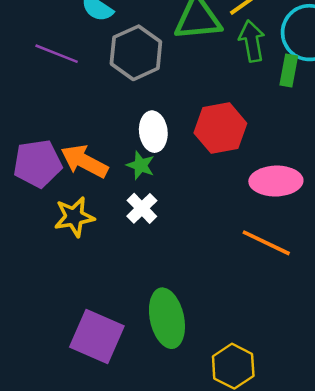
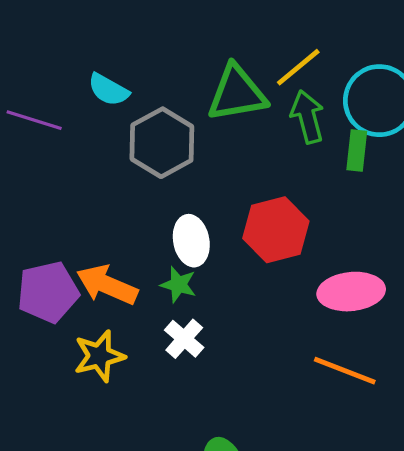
purple line: (57, 54) -> (34, 120), moved

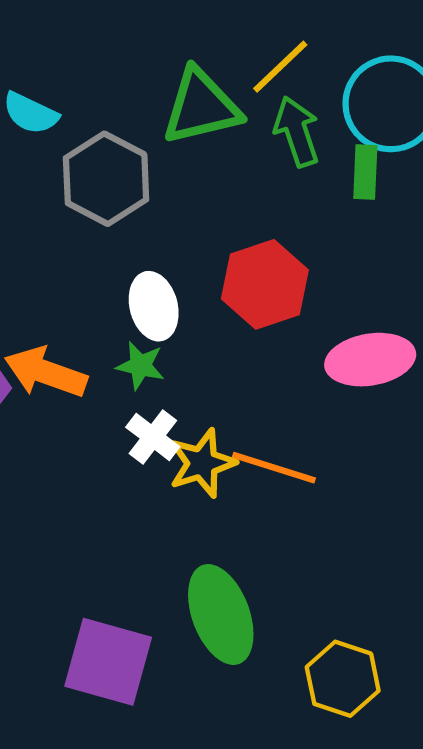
yellow star: (99, 356) -> (202, 463), moved
orange line: (345, 371) -> (274, 468), moved

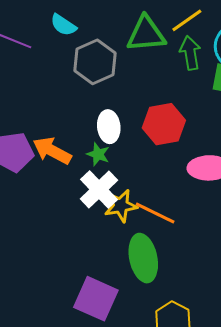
white cross: (153, 437) -> (99, 190), size x1.5
green ellipse: (221, 614) -> (143, 258), moved
purple square: (108, 662) -> (96, 299), moved

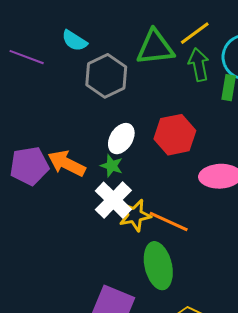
white ellipse: (109, 127) -> (121, 139), turned 40

